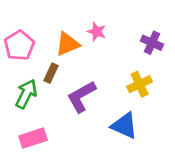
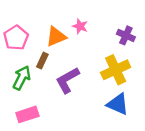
yellow cross: (140, 84) -> (116, 70), size x1.4
blue triangle: (124, 126) -> (118, 104), moved

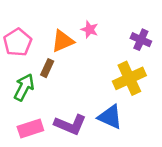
purple L-shape: (68, 80) -> (70, 125), moved, turned -128
blue triangle: (118, 104) -> (110, 117), moved

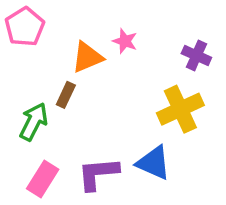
pink pentagon: (18, 42) -> (25, 27), moved
purple L-shape: (70, 125) -> (98, 174), turned 152
pink rectangle: (30, 128) -> (43, 179), turned -40

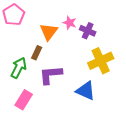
purple cross: (196, 55) -> (88, 31), moved
orange triangle: (87, 57) -> (49, 32), turned -30
purple L-shape: (98, 174) -> (51, 75), moved

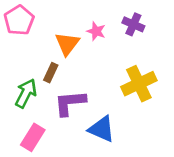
purple cross: (88, 31) -> (133, 24), moved
blue triangle: (86, 91) -> (102, 129), moved

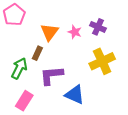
purple cross: (133, 24) -> (98, 27), moved
pink star: (96, 31) -> (75, 32), moved

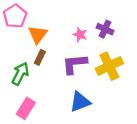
orange triangle: (49, 32) -> (38, 35), moved
purple L-shape: (52, 75) -> (75, 64), moved
blue triangle: (75, 95) -> (80, 102), turned -45

